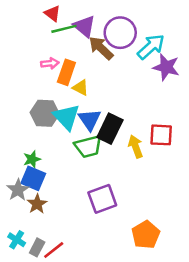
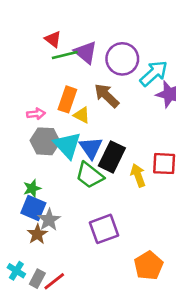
brown arrow: (101, 48) -> (107, 95), moved
pink arrow: (50, 63) -> (36, 114), moved
green trapezoid: (88, 146) -> (90, 175), turned 52
gray star: (18, 190) -> (49, 220), moved

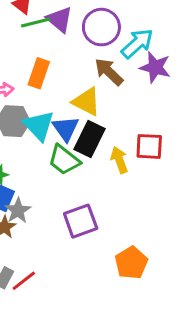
brown arrow: (107, 95) -> (109, 72), moved
yellow triangle: (82, 115) -> (86, 102), moved, size x1.5

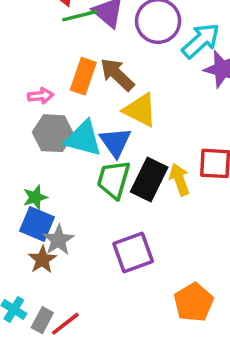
brown arrow: (109, 72) -> (117, 74), moved
cyan triangle: (39, 126) -> (83, 139), turned -32
black rectangle: (89, 139) -> (149, 179), moved
green trapezoid: (64, 160) -> (114, 179), turned 68

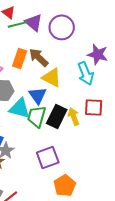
cyan arrow: (201, 41) -> (86, 73), moved, turned 110
cyan triangle: (83, 139) -> (20, 108), moved
orange pentagon: (194, 302) -> (65, 186), moved

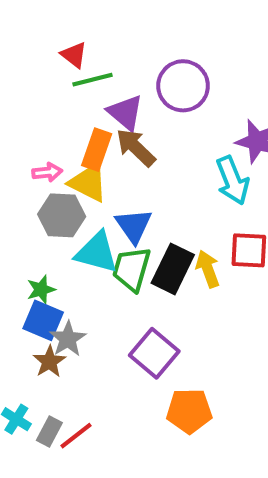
purple triangle: (34, 22) -> (125, 113), moved
yellow triangle: (52, 77) -> (88, 183), moved
purple square: (48, 158) -> (154, 353), turned -30
orange pentagon: (65, 186) -> (189, 411), turned 30

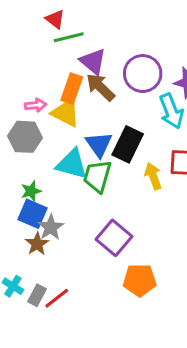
purple circle: (183, 86) -> (143, 74), moved
gray hexagon: (62, 215) -> (25, 137), moved
black rectangle: (173, 269) -> (128, 144), moved

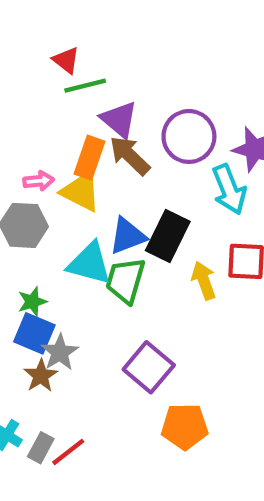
blue triangle: (99, 144) -> (128, 236), turned 44

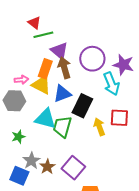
brown arrow: (130, 156) -> (64, 68), turned 30
blue triangle: (128, 236) -> (62, 94), moved
blue square: (34, 333) -> (19, 176), moved
brown star: (41, 376) -> (47, 167), moved

